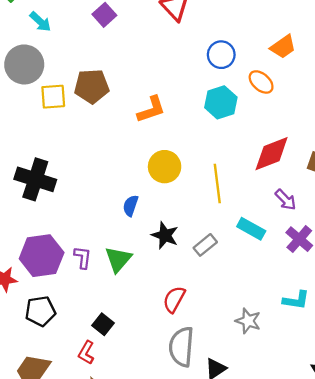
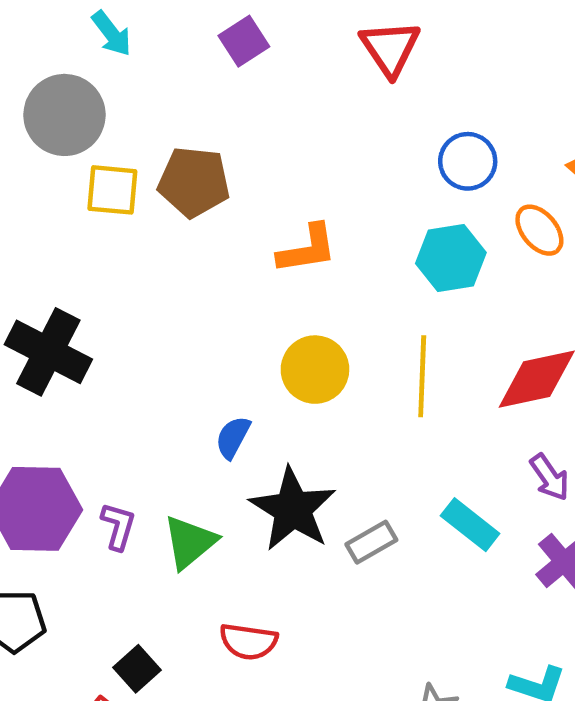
yellow line: (217, 183) -> (422, 376), moved
black star: (165, 235) -> (293, 509), size x1.5
red semicircle: (174, 299) -> (248, 641), moved, turned -120

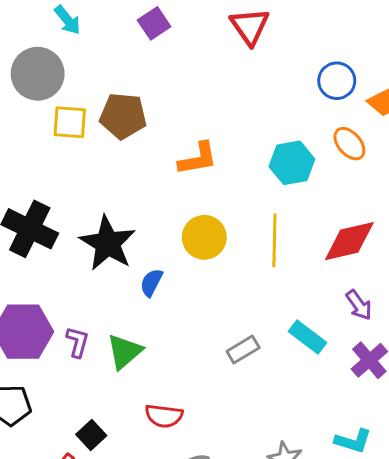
blue circle: (468, 161) -> (337, 81), moved
black star: (293, 509) -> (108, 243), moved

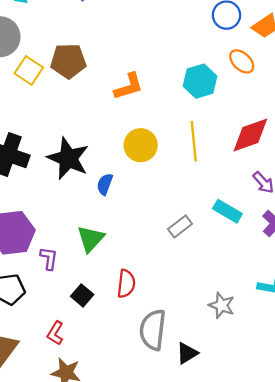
yellow square: (70, 122) -> (29, 70), turned 36
purple L-shape: (77, 342) -> (49, 258), moved
red semicircle: (164, 416) -> (126, 284), turned -84
black square: (91, 435) -> (82, 295), moved

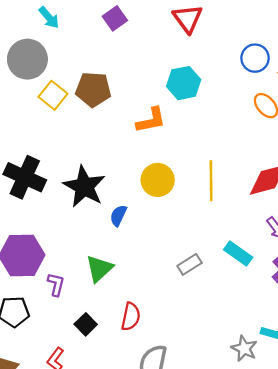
cyan hexagon: (200, 81) -> (184, 83), moved
gray star: (222, 305) -> (244, 348), moved

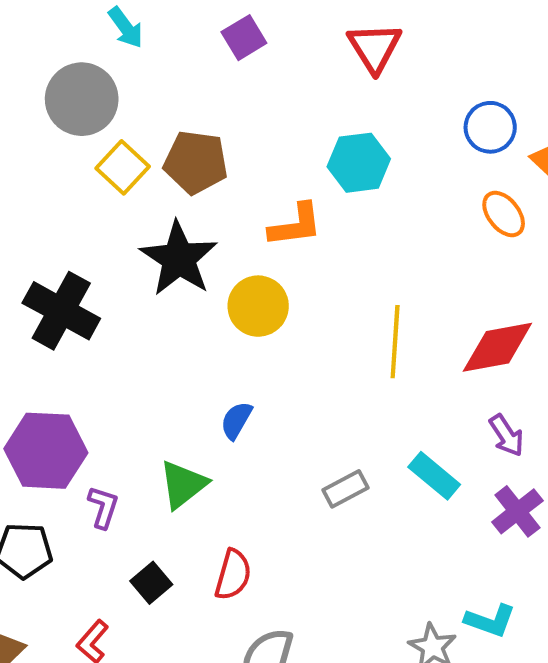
yellow circle: (158, 180) -> (258, 306), moved
black star: (84, 187) -> (179, 259), moved
blue semicircle: (118, 215) -> (236, 420), moved

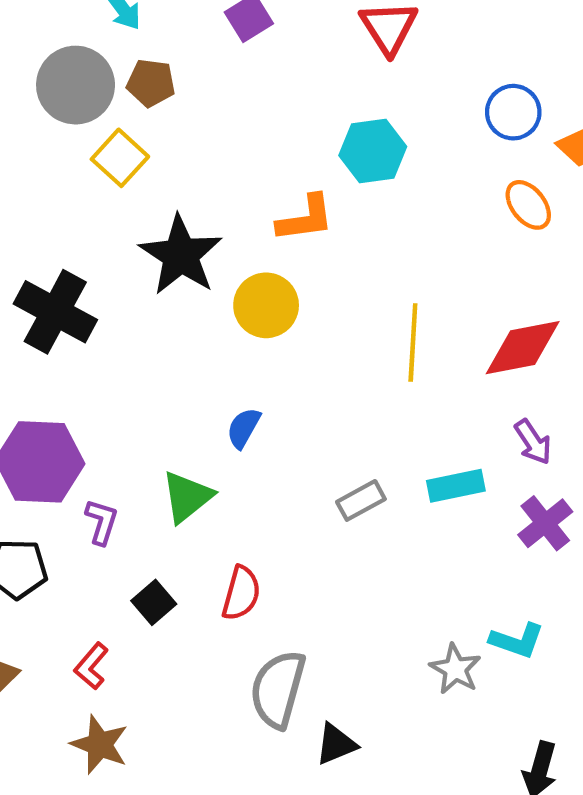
brown pentagon: (196, 162) -> (151, 83), moved, size x0.7
cyan rectangle: (434, 476) -> (456, 486), turned -51

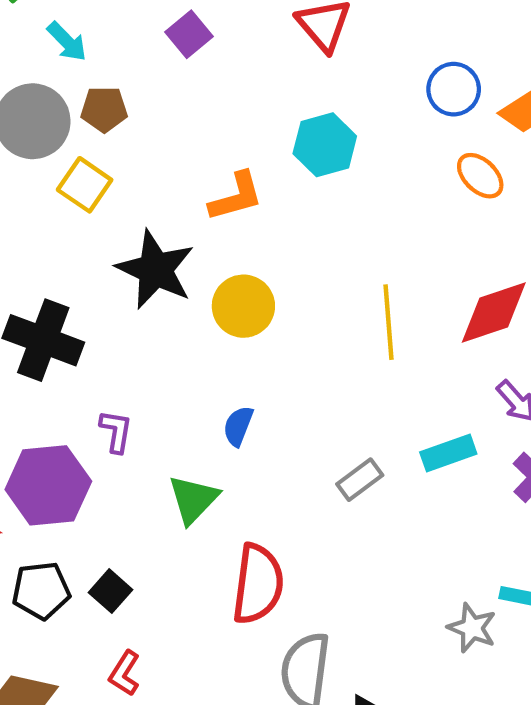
orange L-shape: (305, 218) -> (236, 197), moved
purple L-shape: (102, 522) -> (116, 431), moved
red semicircle: (241, 593) -> (258, 584), size x1.5
black square: (154, 602) -> (110, 591), moved

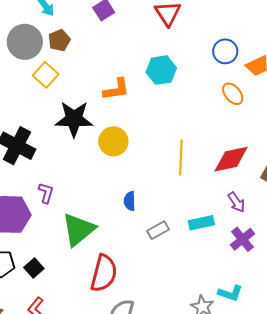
brown pentagon: (104, 109) -> (59, 40), turned -30
black star: (155, 270) -> (74, 119), turned -30
blue semicircle: (238, 426) -> (130, 201), moved, turned -30
green triangle: (193, 499) -> (78, 230), size x1.4

